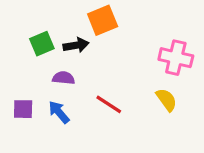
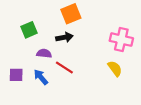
black arrow: (76, 45) -> (64, 37), moved
red line: (109, 104) -> (64, 67), moved

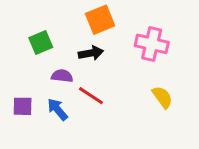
pink cross: (121, 40) -> (152, 44), moved

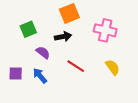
purple semicircle: (62, 76) -> (43, 52), turned 32
red line: (91, 96) -> (76, 66), moved

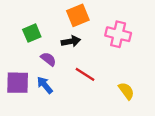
yellow semicircle: (113, 67) -> (126, 91), moved
purple square: (16, 74) -> (18, 83), size x1.5

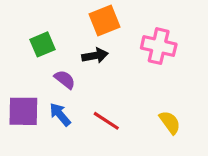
red line: (85, 74) -> (106, 121), moved

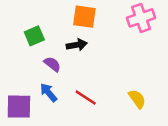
orange square: (105, 21) -> (84, 17), turned 30
pink cross: (159, 46) -> (141, 18), moved, turned -32
purple square: (23, 111) -> (19, 107), moved

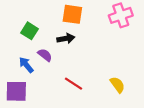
green square: (34, 36) -> (29, 31), turned -35
blue arrow: (48, 92) -> (26, 65), moved

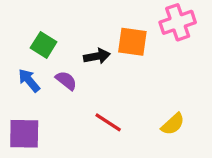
orange square: (72, 14) -> (132, 42), moved
blue arrow: (26, 65) -> (29, 80), moved
yellow semicircle: (117, 85) -> (173, 124), turned 84

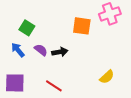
black arrow: (97, 56) -> (60, 52), moved
red line: (108, 122) -> (54, 86), moved

